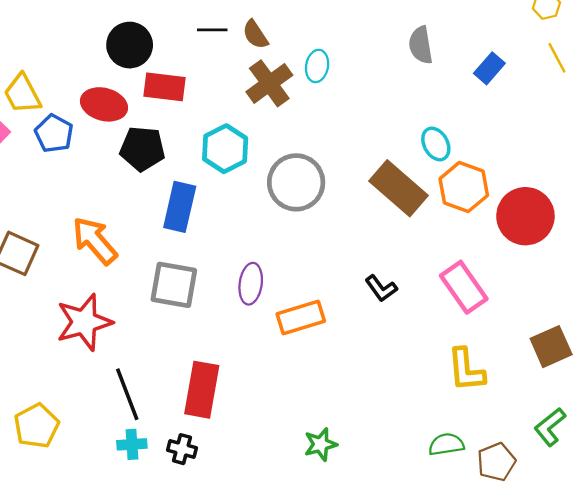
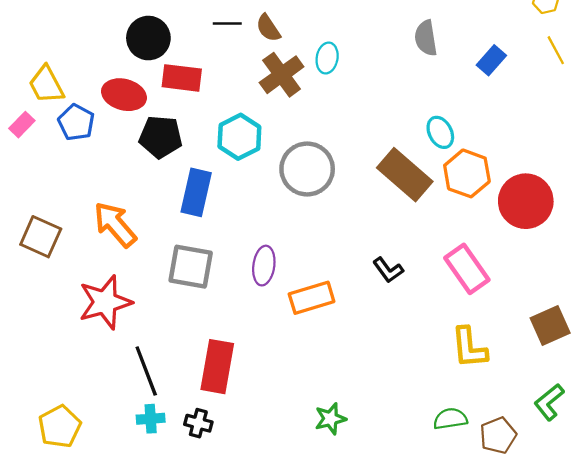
yellow pentagon: (36, 426) -> (60, 426), moved

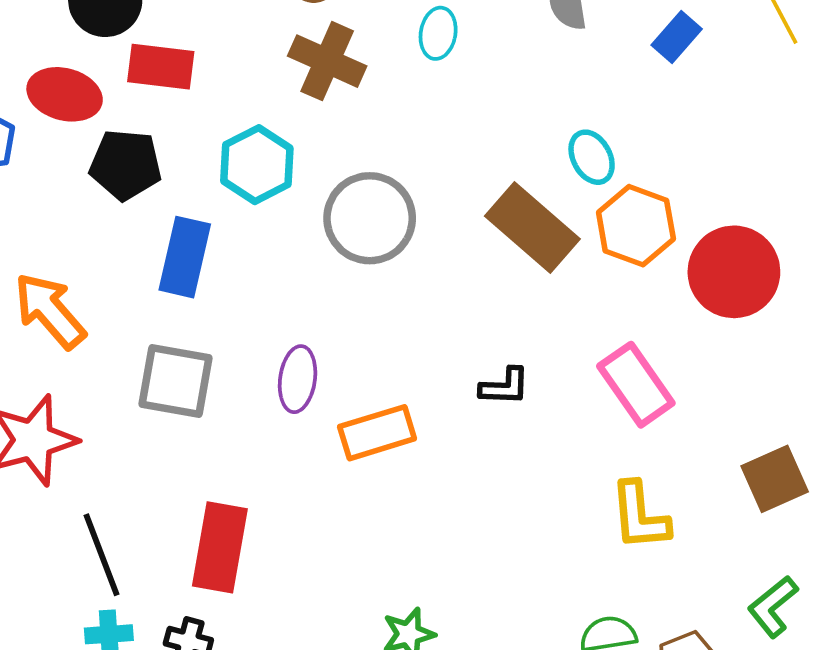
cyan ellipse: (327, 58) -> (438, 33), moved
brown cross: (282, 75) -> (327, 61), turned -30
black L-shape: (388, 270) -> (505, 387), turned -52

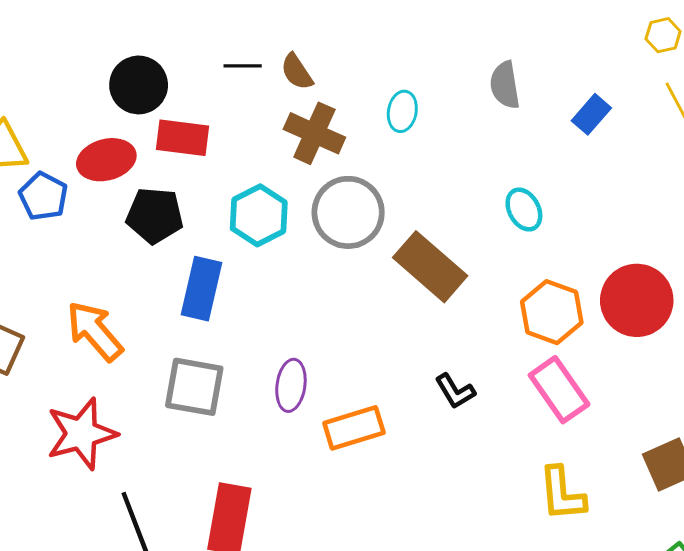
red ellipse: (65, 94) -> (106, 160), turned -30
gray circle: (370, 218) -> (348, 212), moved
orange hexagon: (636, 226) -> (552, 312), moved
brown rectangle: (532, 227) -> (430, 267), moved
black L-shape: (505, 387) -> (455, 391), turned 57

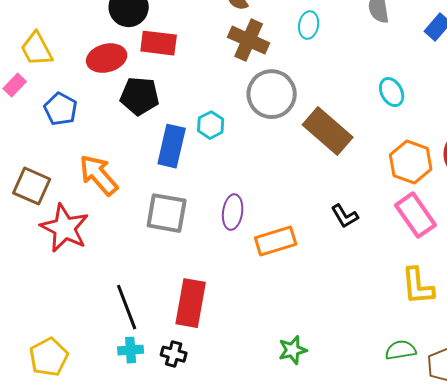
blue pentagon: (43, 196) -> (61, 109), moved
cyan hexagon: (259, 215) -> (211, 125), moved, size x0.7
red star: (81, 434) -> (65, 228), moved, turned -30

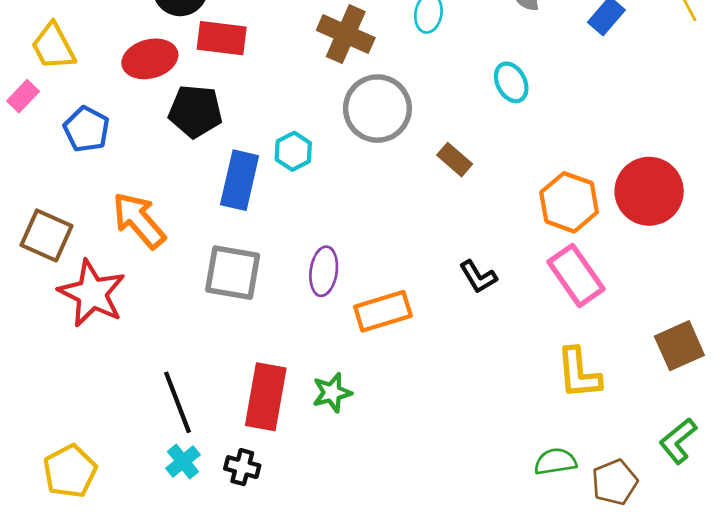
cyan ellipse: (392, 92) -> (511, 82), moved
brown rectangle: (328, 131) -> (455, 160), size x0.5
cyan cross: (131, 350) -> (183, 462), turned -35
green star: (293, 350) -> (332, 393), moved

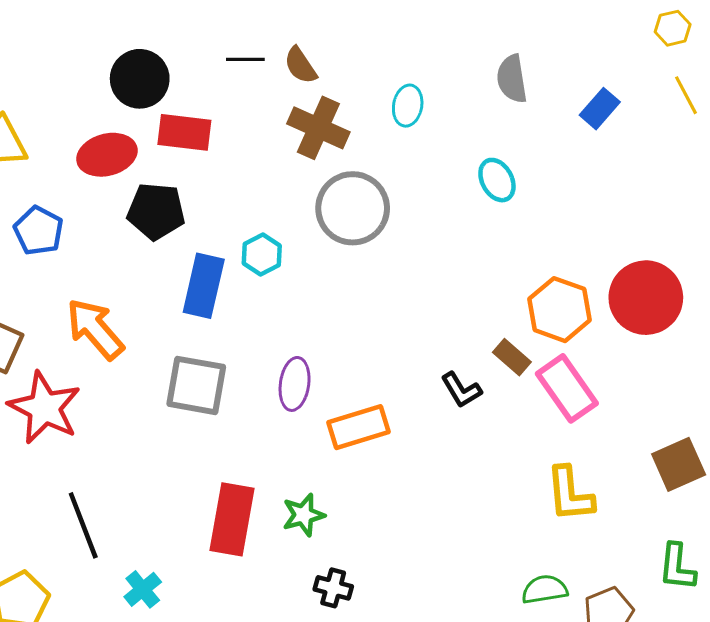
brown rectangle: (455, 160) -> (512, 357), moved
black line: (177, 402) -> (83, 525), moved
green L-shape: (678, 441) -> (677, 567), turned -45
black cross: (242, 467) -> (333, 588), moved

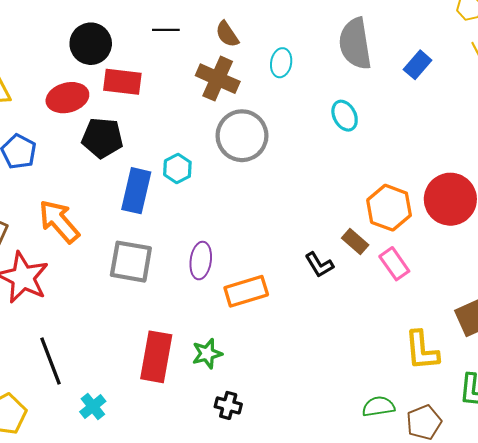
brown semicircle: (300, 65) -> (227, 34), moved
gray semicircle: (512, 79) -> (355, 44), size x1.5
pink rectangle: (567, 388) -> (394, 264), size x0.7
yellow L-shape: (570, 494) -> (422, 350), moved

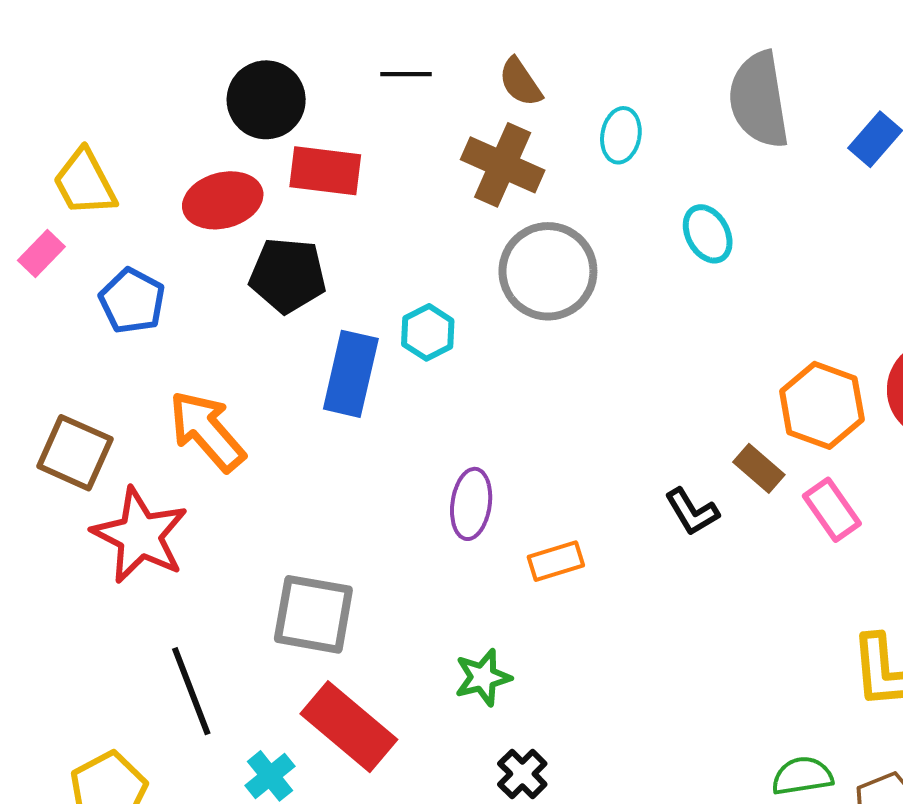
cyan ellipse: (345, 116) -> (708, 234), moved
gray square: (131, 262) -> (313, 614), moved
orange rectangle: (246, 291) -> (556, 561), size x0.7
red rectangle: (156, 357) -> (349, 727), moved, turned -60
black cross: (228, 405) -> (522, 774), turned 30

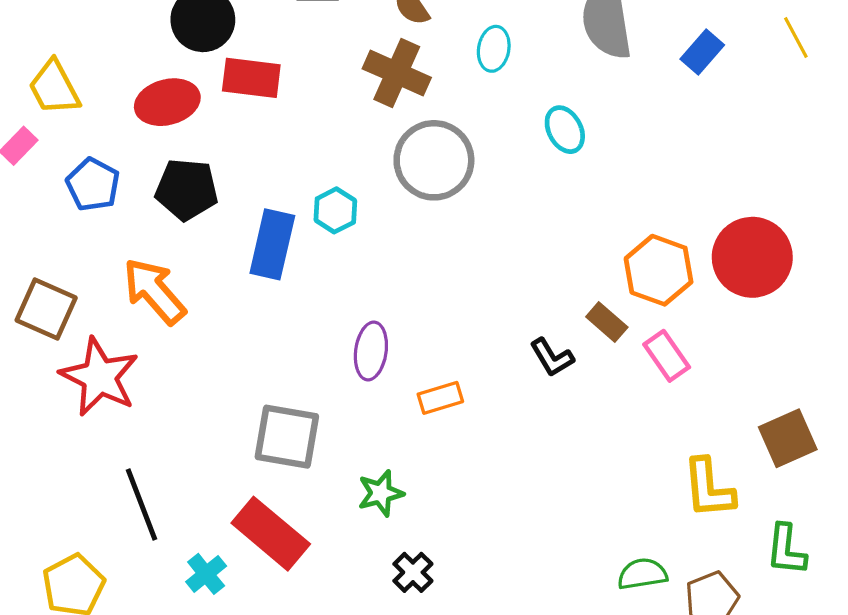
black pentagon: (288, 275) -> (187, 189), moved
gray square: (313, 614) -> (287, 437), moved

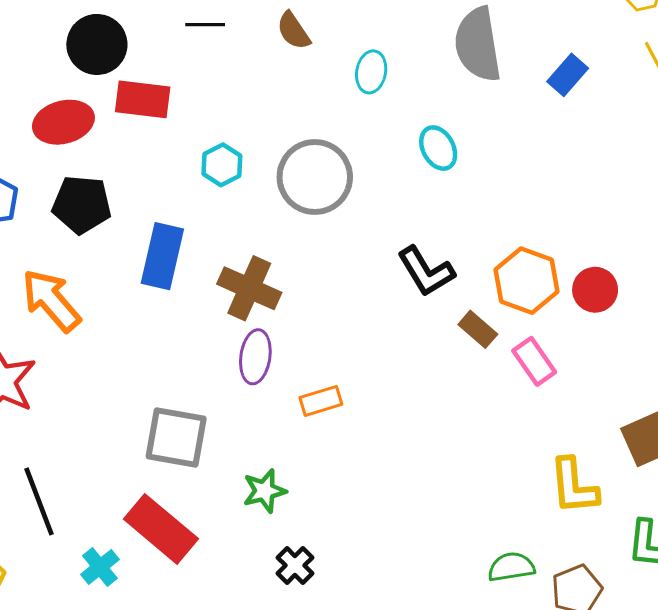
brown cross: (397, 73) -> (249, 288), moved
cyan hexagon: (335, 210) -> (222, 165), moved
red circle: (752, 257) -> (595, 290), moved, size x0.6
black L-shape: (552, 357) -> (426, 271), moved, size x1.4

